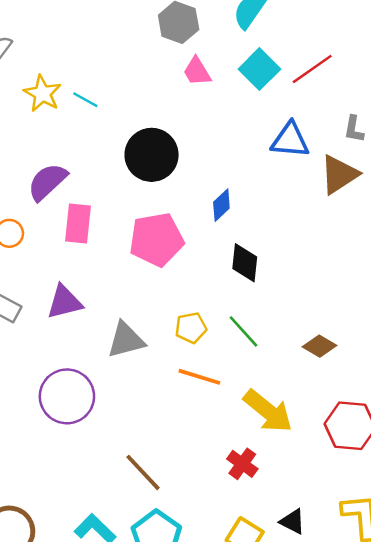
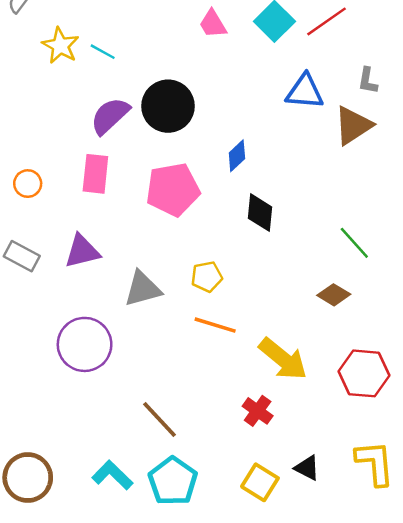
purple semicircle: (47, 182) -> (110, 116), moved
green line: (243, 331) -> (354, 243), moved

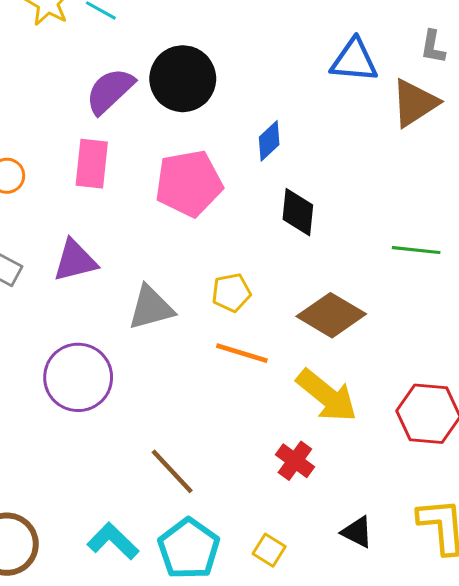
green line: (354, 243) -> (416, 250), turned -42
brown diamond: (334, 295) -> (331, 315), moved, size x1.6
yellow square: (260, 482) -> (269, 550), moved, size x0.7

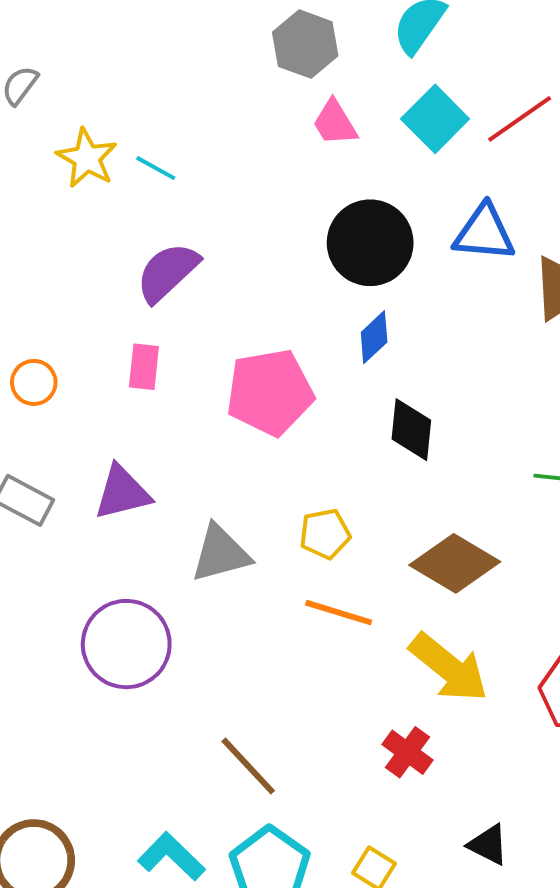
black circle: (183, 79) -> (370, 243), moved
pink rectangle: (92, 164) -> (144, 367), size x0.7

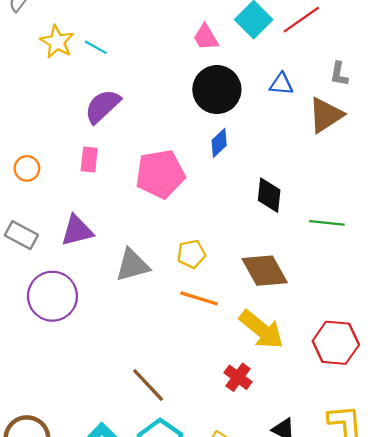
pink trapezoid: (335, 123) -> (206, 37), moved
blue triangle: (484, 233) -> (281, 84), size x0.7
black diamond: (411, 430) -> (269, 195), moved
brown diamond: (455, 563) -> (265, 271), turned 30
purple circle: (126, 644) -> (52, 296), moved

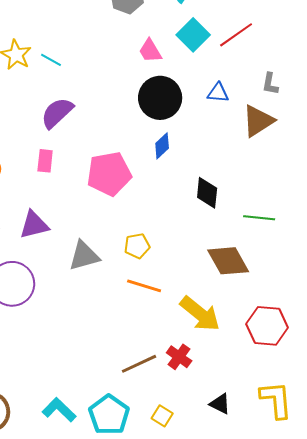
brown diamond: (265, 271) -> (228, 261), moved
brown line: (148, 385) -> (139, 364), moved, turned -72

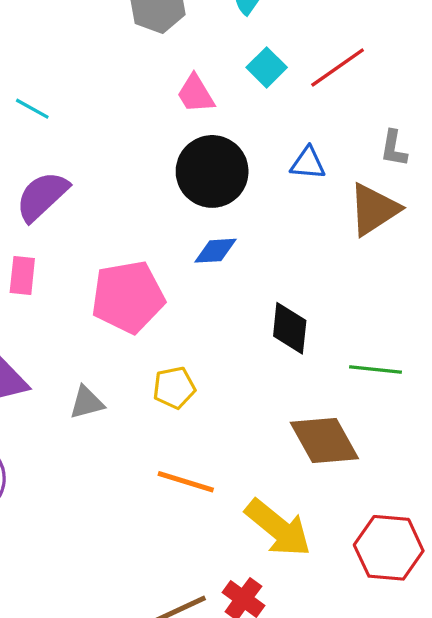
cyan square: (193, 35) -> (267, 67), size x0.7
blue diamond: (162, 146) -> (215, 251), turned 40
yellow pentagon: (137, 246) -> (174, 388), moved
gray triangle: (84, 256) -> (87, 403), moved, size x0.7

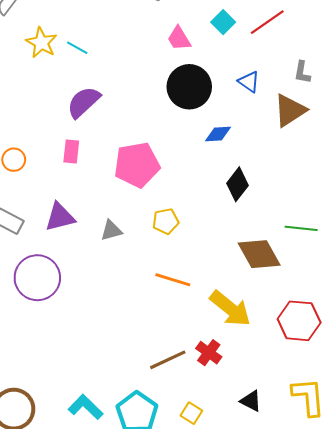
blue triangle: (308, 163) -> (249, 82), turned 30
blue diamond: (215, 251) -> (218, 134), moved
black diamond: (290, 328) -> (238, 184), turned 32
green line: (376, 370) -> (301, 228), moved

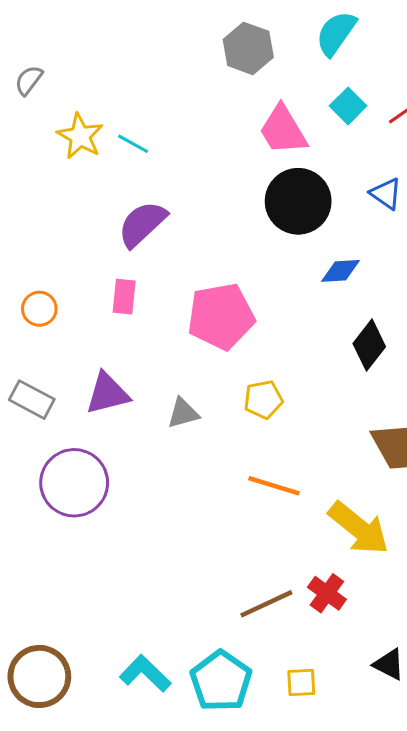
pink trapezoid: (179, 39) -> (283, 130), size x1.4
yellow square: (191, 413) -> (301, 683), turned -35

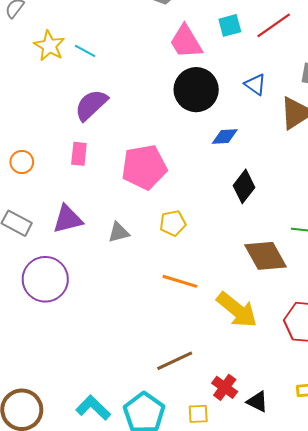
cyan square: (348, 106) -> (230, 25), turned 30
red cross: (327, 593) -> (225, 387), moved

